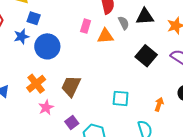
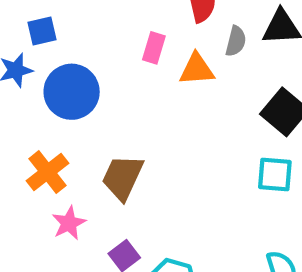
blue square: (34, 18) -> (42, 31), turned -32
gray semicircle: (124, 23) -> (236, 41), turned 40
cyan square: (121, 98) -> (275, 175), moved

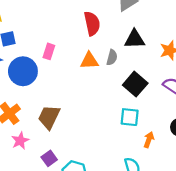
gray semicircle: (236, 41) -> (112, 57), moved
pink rectangle: (154, 48) -> (49, 51), moved

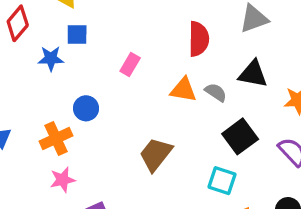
gray semicircle: (112, 57) -> (216, 92), turned -84
blue circle: (23, 71) -> (86, 108), moved, size x0.6
brown trapezoid: (49, 117) -> (156, 154), moved

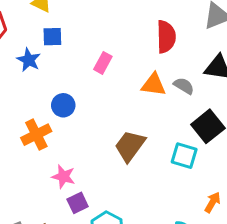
blue star: (51, 58) -> (29, 60), turned 30
pink star: (63, 180) -> (63, 177), moved, turned 30
cyan square: (222, 181) -> (184, 156), moved

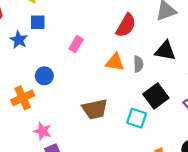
red semicircle: (166, 37) -> (126, 25), turned 30
gray semicircle: (184, 86) -> (138, 64), turned 56
brown trapezoid: (130, 146) -> (95, 109), turned -140

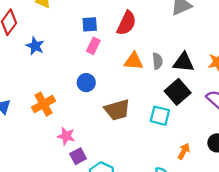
blue square: (38, 22) -> (90, 24), moved
red semicircle: (126, 25) -> (126, 23), moved
black triangle: (165, 51) -> (184, 62), moved
blue circle: (44, 76) -> (86, 83), moved

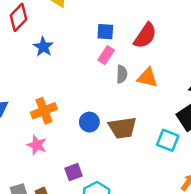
gray semicircle: (157, 61) -> (122, 74), moved
blue circle: (86, 83) -> (89, 122), moved
pink star: (66, 136) -> (37, 145), moved

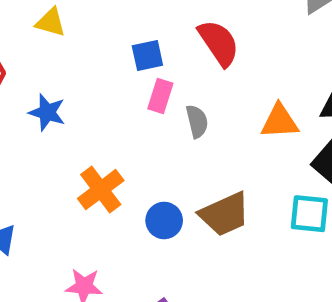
red semicircle: (145, 36) -> (219, 43), turned -52
orange triangle: (147, 78) -> (280, 121), moved
orange cross: (44, 111) -> (101, 190), moved

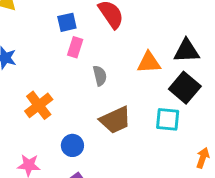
gray semicircle: (197, 121) -> (100, 76), moved
blue circle: (164, 220) -> (72, 145), moved

